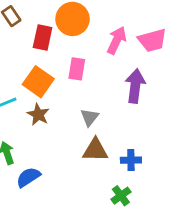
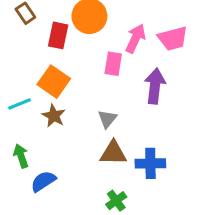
pink rectangle: (77, 69) -> (113, 64), moved
blue cross: (131, 160) -> (150, 163), size x1.4
green cross: (121, 196) -> (116, 201), moved

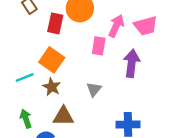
brown triangle: (113, 153) -> (63, 116), moved

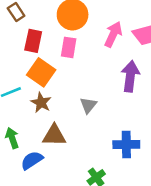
red rectangle: (55, 23) -> (33, 41), moved
pink rectangle: (99, 46) -> (69, 47), moved

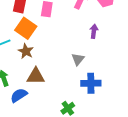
purple arrow: (130, 76) -> (94, 31), size x0.6
gray triangle: (88, 105) -> (78, 59), moved

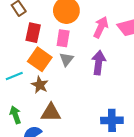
purple arrow: (94, 31) -> (99, 63), moved, size x1.5
gray triangle: (78, 59) -> (66, 59), moved

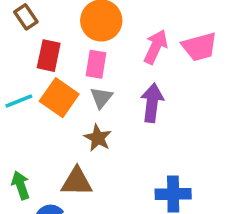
cyan line: (14, 76) -> (19, 101), moved
brown star: (40, 85) -> (98, 138), moved

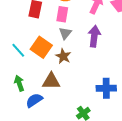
orange square: (59, 98) -> (41, 47), moved
cyan line: (19, 101) -> (18, 50), moved, turned 70

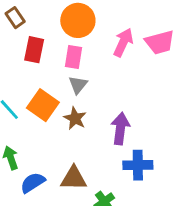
purple arrow: (94, 36) -> (120, 129), moved
brown triangle: (51, 81) -> (74, 178), moved

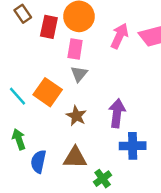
red rectangle: (34, 50) -> (49, 27), moved
brown star: (75, 118) -> (76, 116), moved
blue semicircle: (33, 183) -> (38, 162), turned -45

